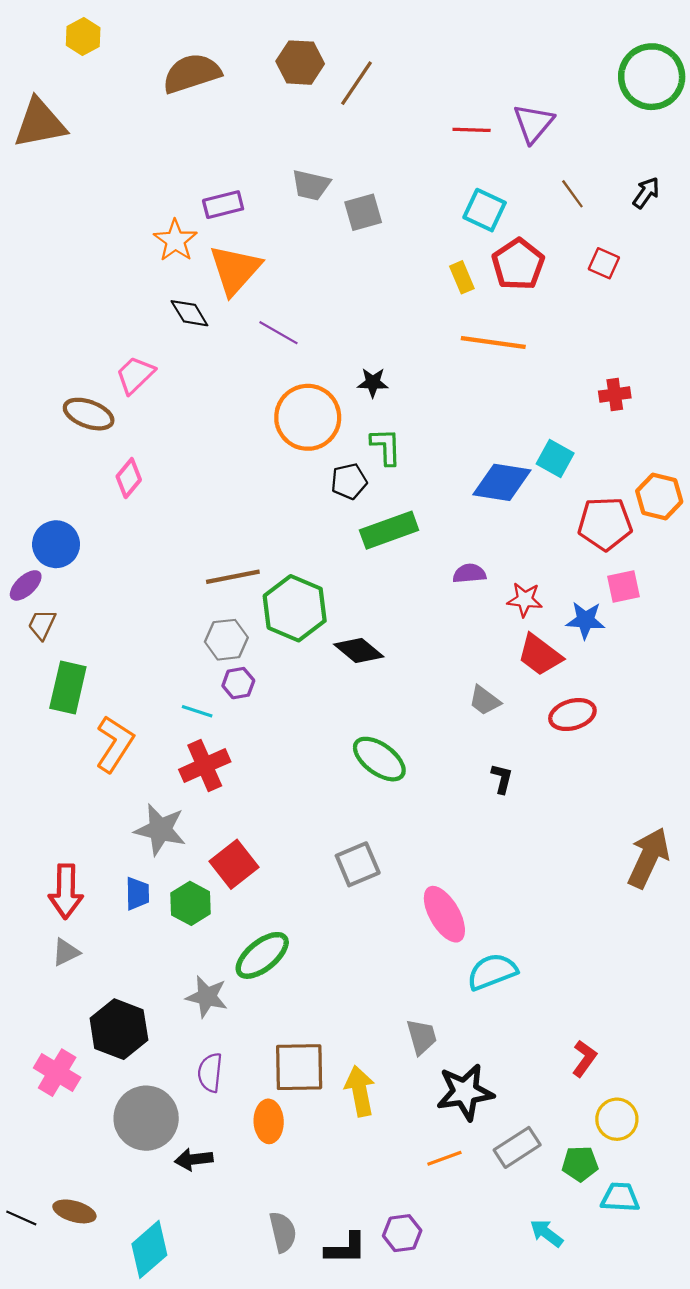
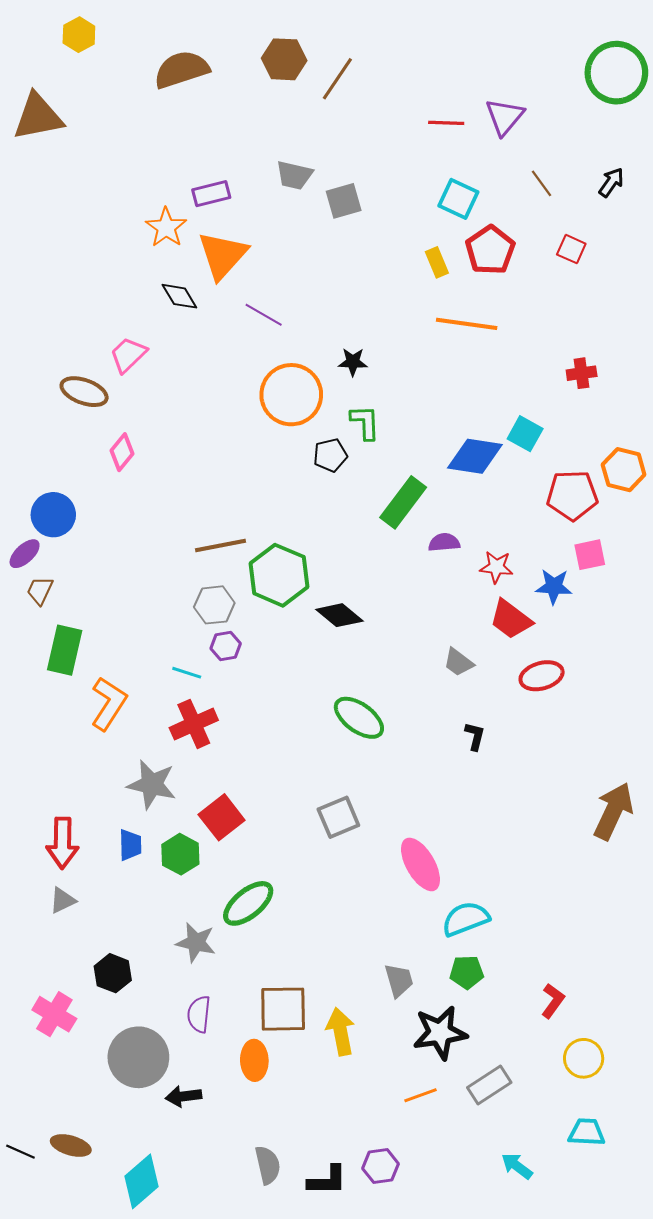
green rectangle: (389, 530) -> (403, 502), moved, turned -33
black hexagon: (119, 1029) -> (113, 973), size x0.7
green pentagon: (580, 1164) -> (467, 972), moved

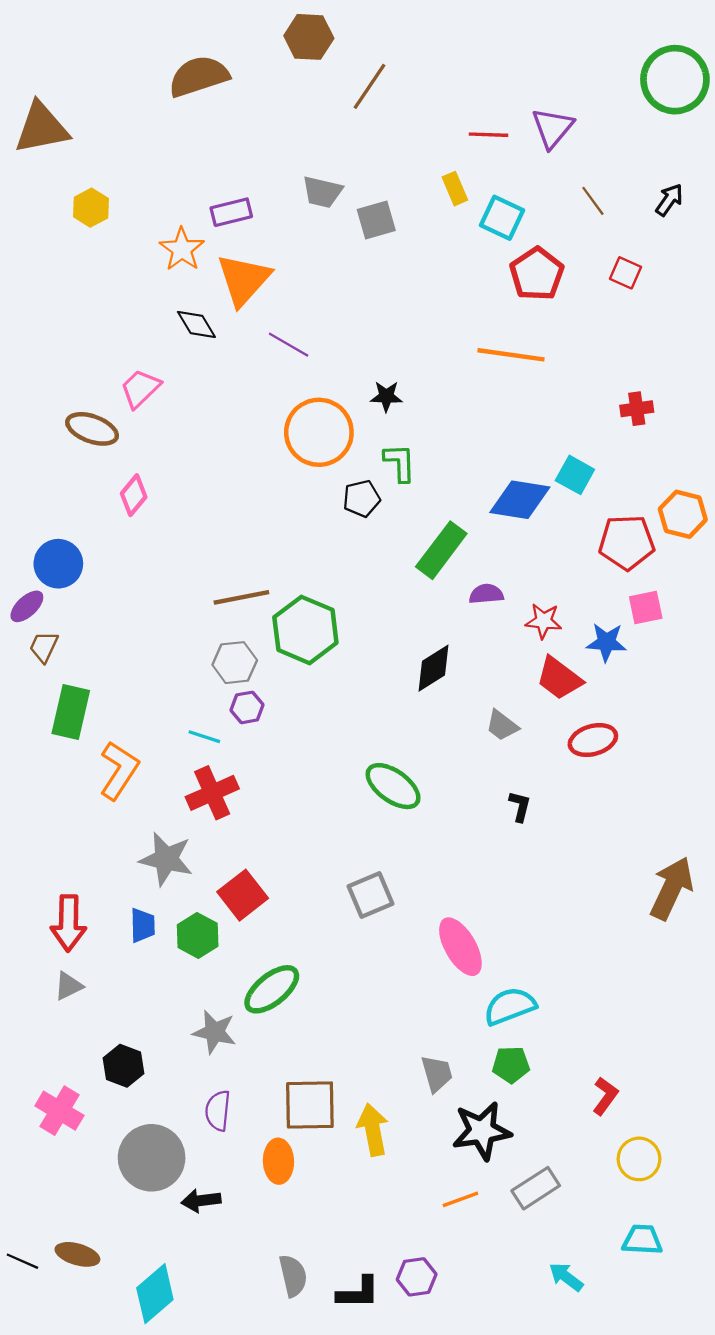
yellow hexagon: (79, 35) -> (91, 208), moved
brown hexagon: (284, 59) -> (309, 37), moved
yellow rectangle: (437, 262) -> (455, 189), moved
black diamond: (339, 615) -> (433, 668), moved, turned -72

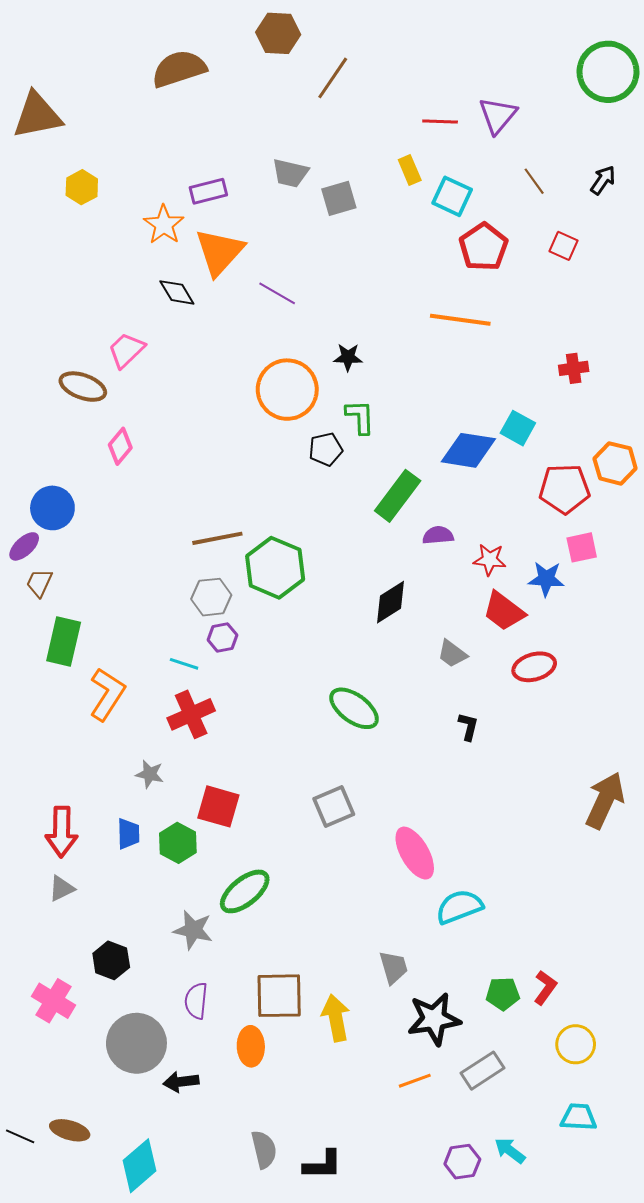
purple line: (289, 345) -> (277, 293), moved
gray star: (166, 859) -> (150, 774), size x0.6
red square: (243, 895) -> (218, 806), turned -36
green pentagon: (511, 1065) -> (503, 994), moved
purple hexagon: (417, 1277) -> (462, 1162), moved

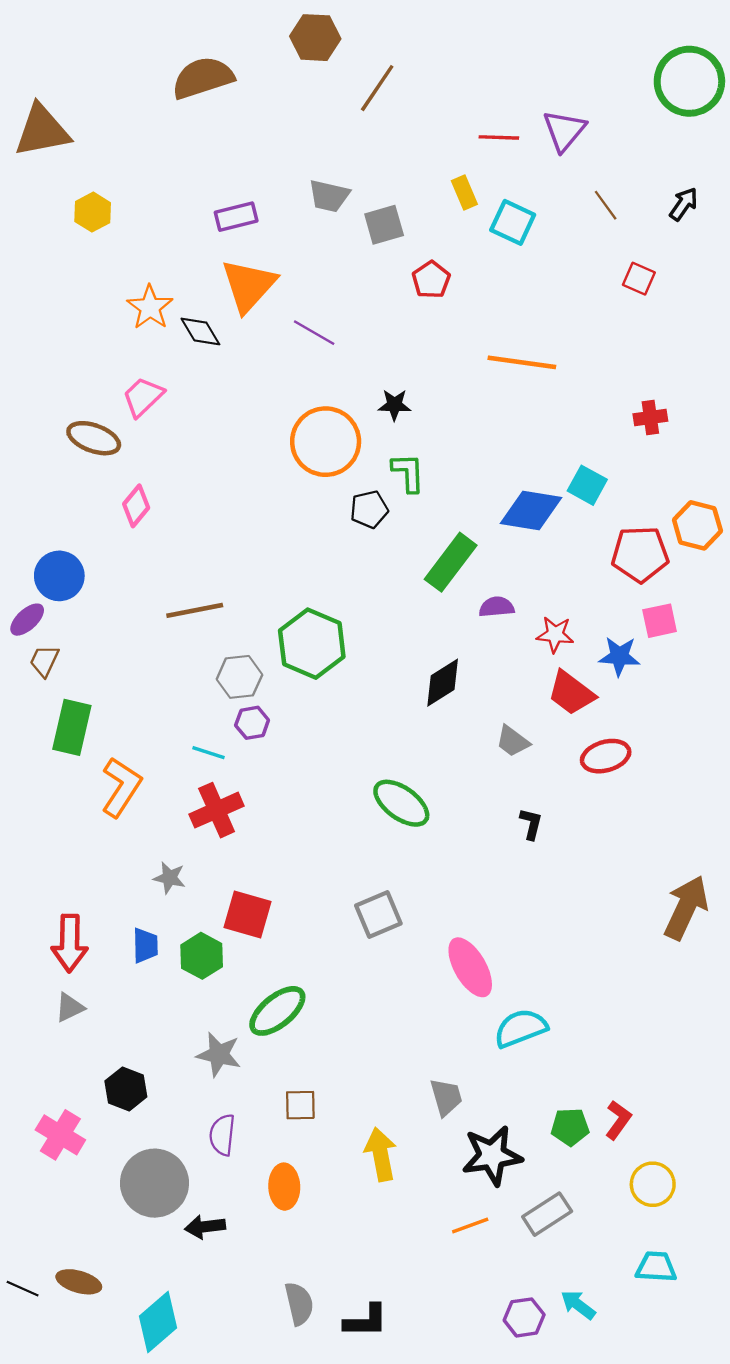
orange star: (164, 225) -> (150, 307), moved
red pentagon: (484, 247) -> (431, 280), moved, size x0.7
brown line: (217, 538) -> (195, 610), moved
brown square: (279, 996) -> (300, 1105), moved, size x0.6

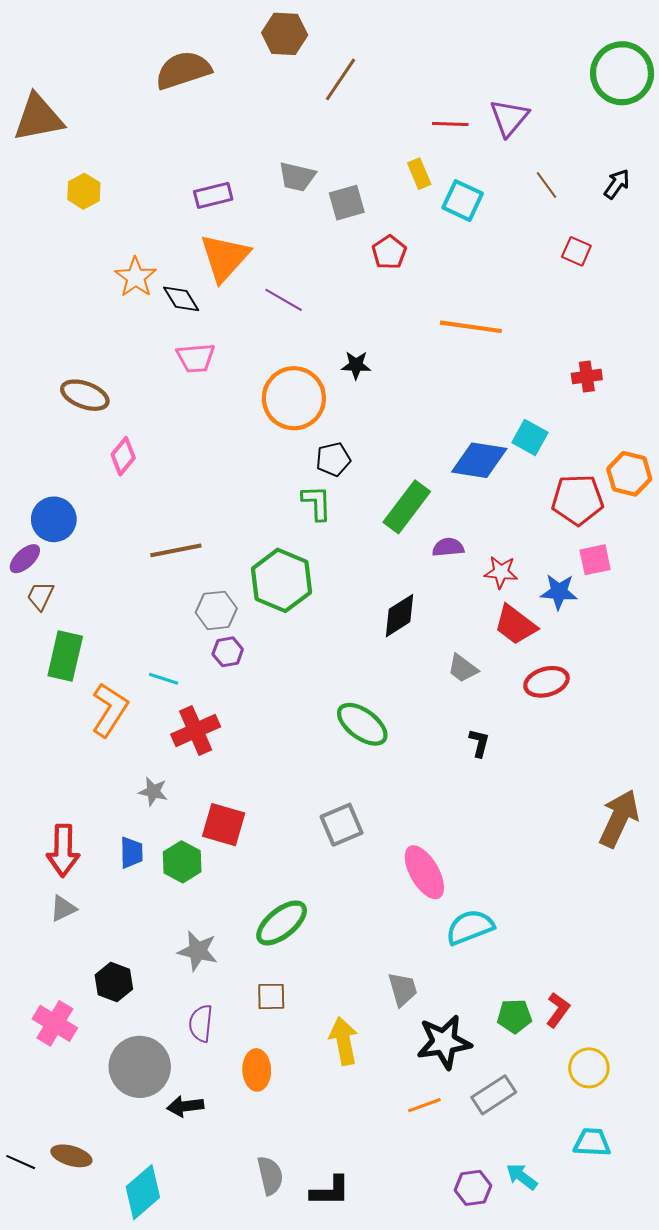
pink trapezoid: (143, 397) -> (196, 358), moved, turned -141
green L-shape: (408, 473) -> (317, 503), moved
cyan line: (208, 753) -> (164, 679), moved
green ellipse: (277, 1011) -> (282, 923), moved

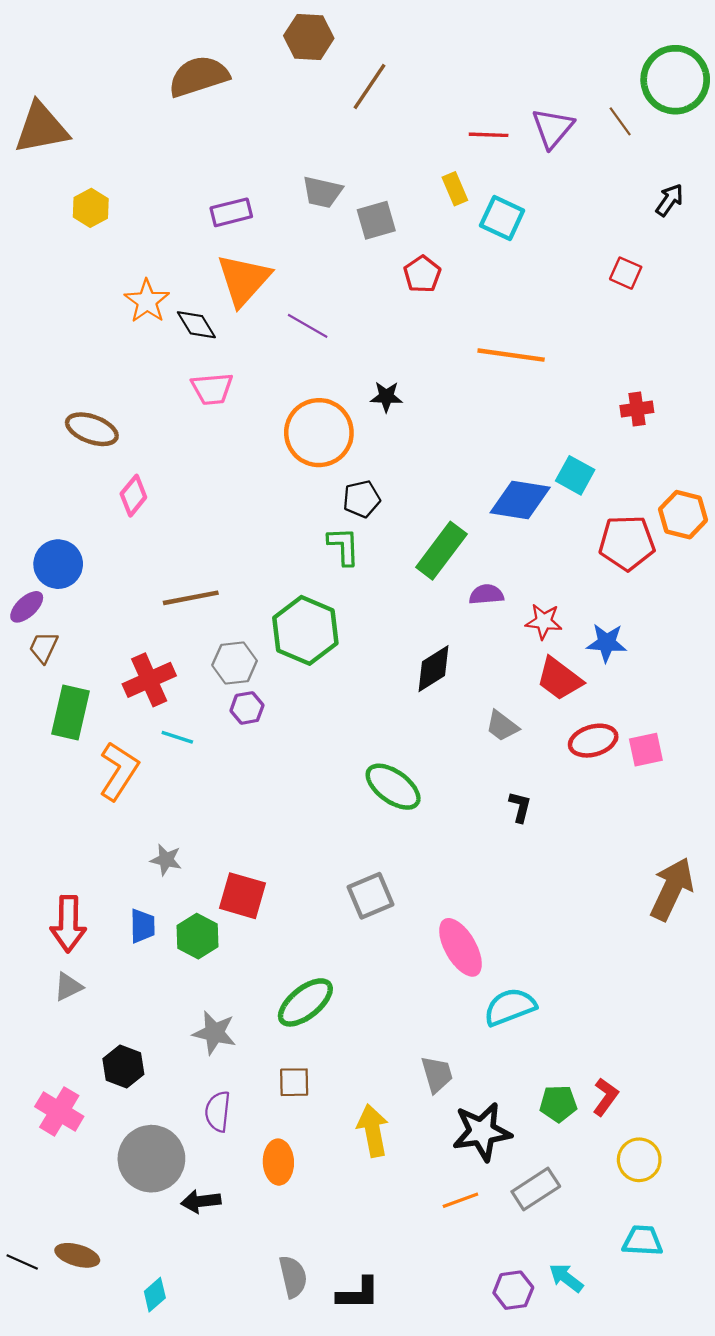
brown line: (546, 185) -> (620, 121), moved
pink square: (595, 560) -> (646, 750), moved
red cross: (196, 730) -> (149, 680), moved
cyan diamond: (143, 1192) -> (155, 1295), size x0.6

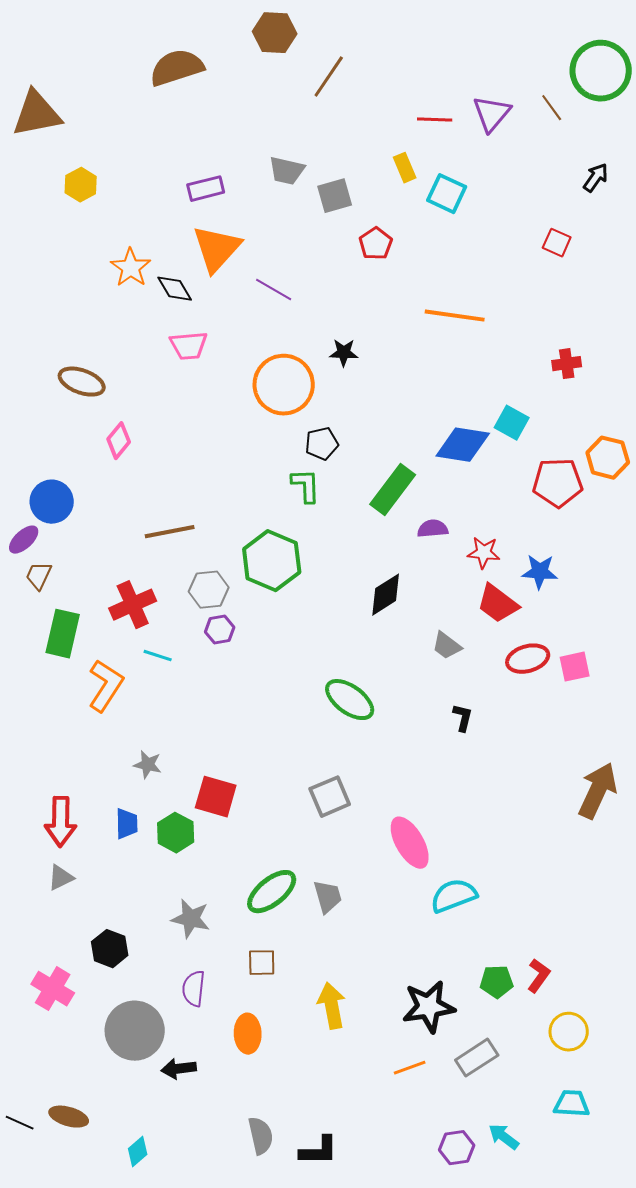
gray trapezoid: (437, 1074) -> (328, 897), moved

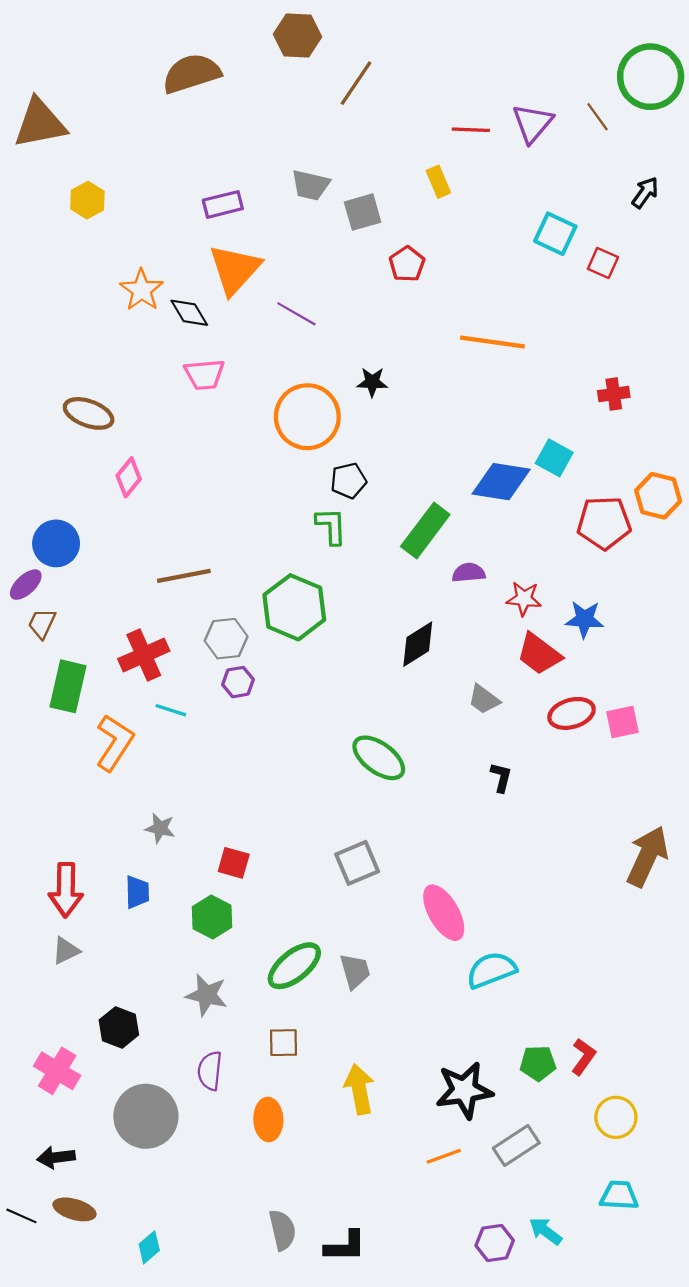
cyan square: (447, 194) -> (555, 234), moved
red square: (216, 797) -> (234, 863), size x0.7
green hexagon: (176, 833) -> (212, 917), moved
black arrow: (179, 1069) -> (56, 1157), moved

